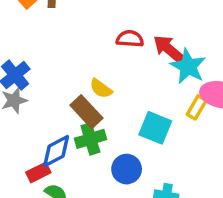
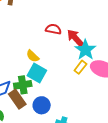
yellow rectangle: (197, 107) -> (80, 67), moved
brown rectangle: (86, 112) -> (17, 99), moved
cyan square: (155, 128) -> (37, 73), moved

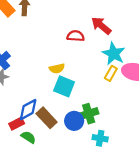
red arrow: (75, 38) -> (101, 26), moved
yellow semicircle: (33, 56) -> (57, 68), turned -48
green cross: (23, 85) -> (89, 114), moved

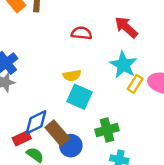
red semicircle: (76, 36) -> (81, 33), moved
cyan star: (114, 54) -> (123, 65), moved
blue circle: (74, 121) -> (71, 146), moved

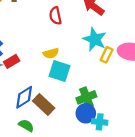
red semicircle: (81, 33) -> (55, 16), turned -102
red rectangle: (22, 138) -> (12, 61), moved
blue circle: (71, 146) -> (86, 113), moved

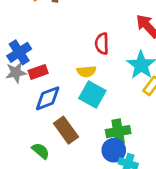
red semicircle: (55, 16) -> (102, 44), moved
blue diamond: (24, 97) -> (48, 98), moved

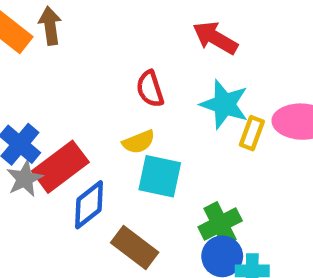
red rectangle: (38, 72) -> (60, 167), size x1.6

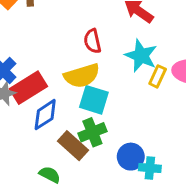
yellow semicircle: (139, 142) -> (82, 76), size x1.6
green cross: (220, 224) -> (92, 132), moved

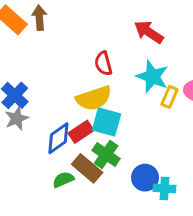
red rectangle: (28, 88) -> (81, 132), moved, size x0.7
green cross: (92, 132) -> (106, 154), turned -32
green semicircle: (50, 175) -> (63, 180), moved, turned -50

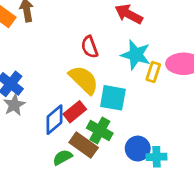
yellow semicircle: (94, 98) -> (84, 80), turned -112
cyan square: (107, 122) -> (113, 98), moved

